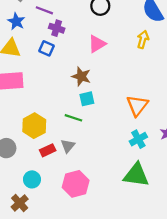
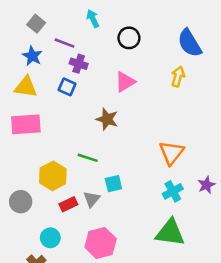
cyan square: (87, 99) -> (113, 184), moved
green line: (73, 118) -> (88, 158), moved

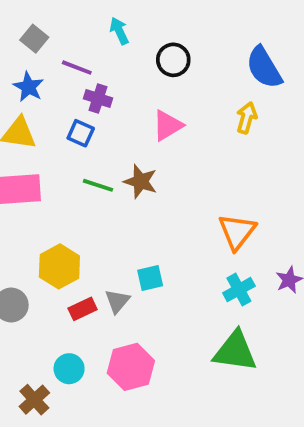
green line: (88, 158) -> (98, 185), moved
cyan circle: (50, 238) -> (69, 369), moved

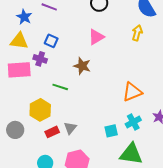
purple cross: (98, 98) -> (40, 59), moved
green line: (98, 185) -> (60, 87), moved
orange triangle: (237, 232) -> (132, 92), turned 30
cyan square: (150, 278) -> (111, 131), moved

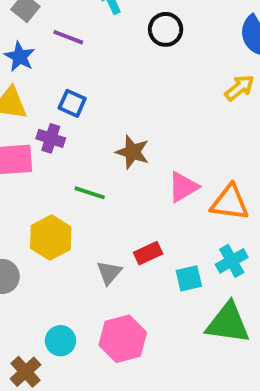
yellow arrow: (137, 33) -> (239, 88), turned 35
pink triangle: (96, 37) -> (183, 187), moved
orange triangle: (132, 92) -> (230, 203), turned 30
red rectangle: (52, 132) -> (148, 253), moved

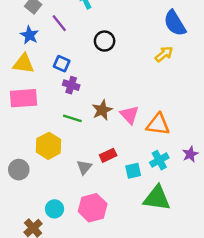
black circle: (166, 29) -> (105, 41), moved
purple line: (68, 37) -> (59, 23), turned 30
purple cross: (51, 138) -> (71, 85), moved
brown star: (132, 152) -> (102, 110), moved, turned 30
pink triangle: (183, 187) -> (130, 115), turned -42

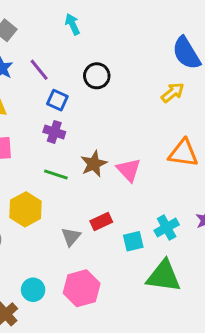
purple line: (59, 23) -> (39, 70), moved
blue square: (62, 64) -> (57, 100), moved
orange triangle: (158, 124) -> (183, 153), moved

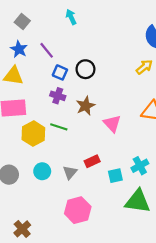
black circle: (97, 76) -> (85, 69), moved
brown star: (94, 164) -> (85, 106), moved
yellow hexagon: (25, 209) -> (33, 134), moved
cyan circle: (33, 290) -> (42, 171), moved

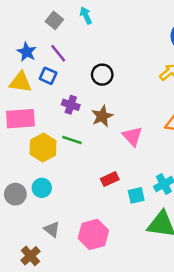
gray square: (22, 21) -> (54, 20), moved
blue square: (60, 72) -> (48, 76), moved
cyan circle: (42, 171) -> (42, 188), moved
gray triangle: (70, 172) -> (52, 229), moved, turned -32

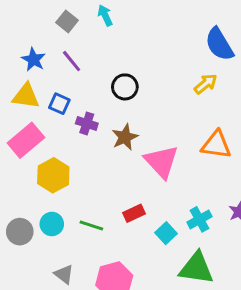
blue square: (48, 76) -> (59, 104), moved
pink rectangle: (20, 119) -> (26, 140), turned -36
pink triangle: (132, 136) -> (161, 162), size x1.4
green line: (72, 140) -> (91, 226), moved
cyan square: (136, 195) -> (166, 233), turned -30

